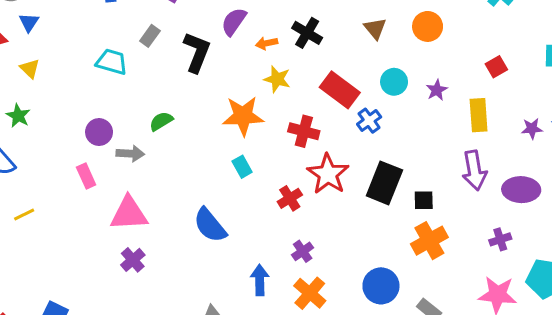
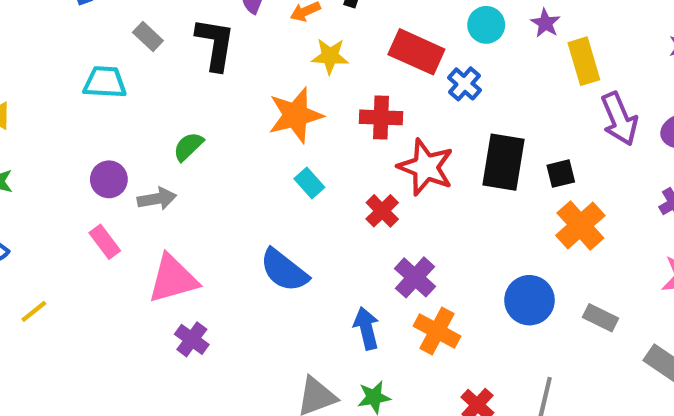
gray rectangle: (150, 36) -> (148, 37), turned -70
yellow rectangle: (479, 115) -> (584, 61), moved
purple cross: (303, 251) -> (415, 277), size x1.4

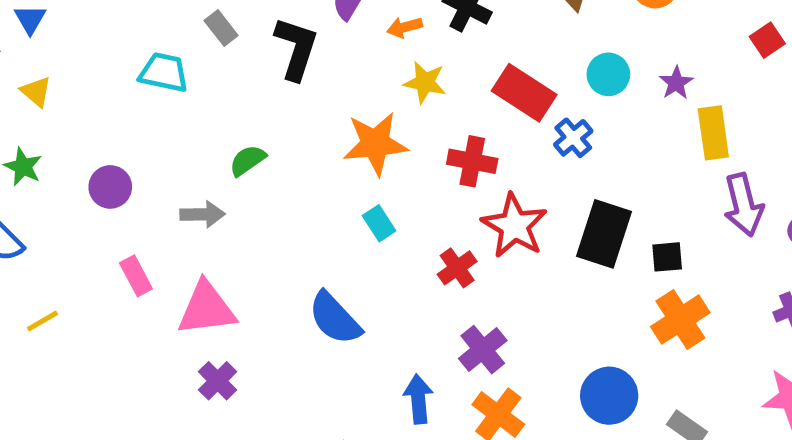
purple circle: (109, 179) -> (110, 187), moved
pink rectangle: (105, 242) -> (136, 276), moved

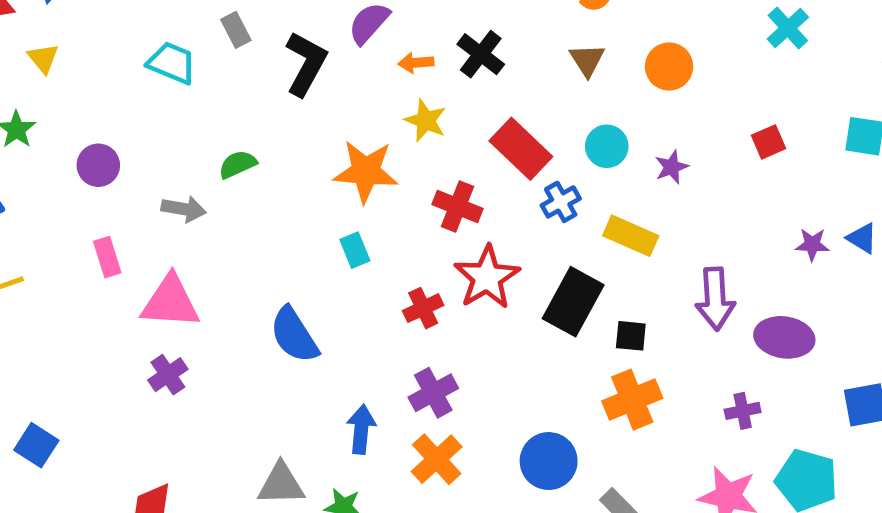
yellow rectangle: (713, 133) -> (631, 236), moved, turned -69

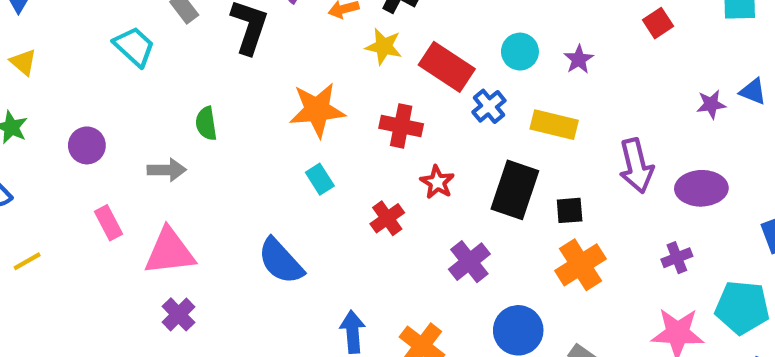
cyan trapezoid: (172, 63) -> (134, 47), turned 30
yellow star: (426, 121) -> (384, 46), moved
green semicircle: (238, 164) -> (206, 123), turned -64
red star: (487, 277) -> (437, 182), size x0.6
purple cross: (433, 393) -> (469, 262), moved

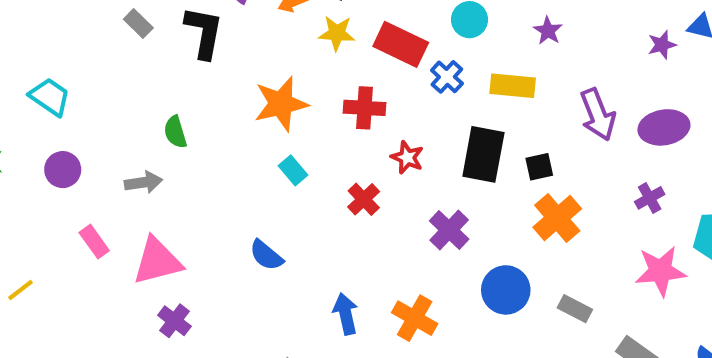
cyan trapezoid: (134, 47) -> (50, 97), moved
purple star: (579, 59) -> (548, 31), moved
blue semicircle: (281, 261) -> (266, 255), size x0.7

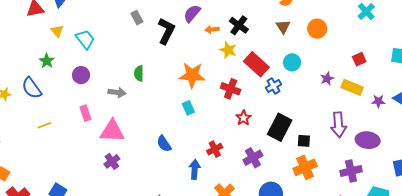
yellow rectangle: (513, 86) -> (352, 87), moved
purple cross: (650, 198) -> (351, 171), size x1.5
red cross: (364, 199) -> (215, 149), moved
blue arrow: (346, 314) -> (195, 169), moved

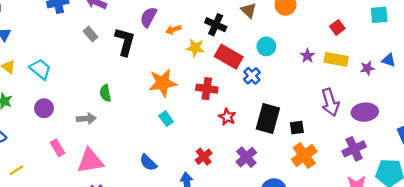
black cross: (239, 25) -> (216, 25), moved

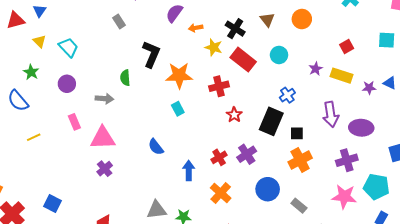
black L-shape: (125, 42) -> (151, 54), moved
blue cross: (252, 76) -> (287, 95), moved
red cross: (207, 89) -> (219, 86), turned -30
red cross: (204, 157) -> (219, 157), moved

